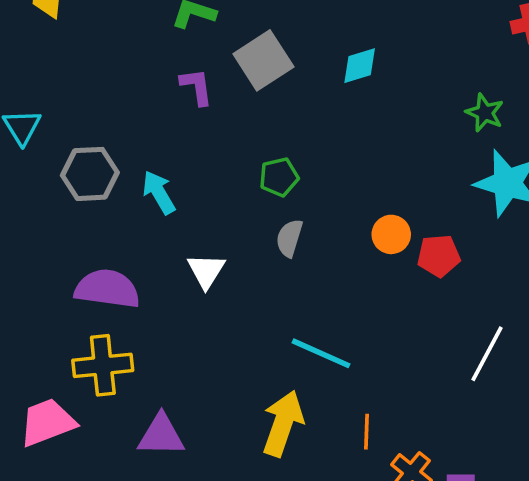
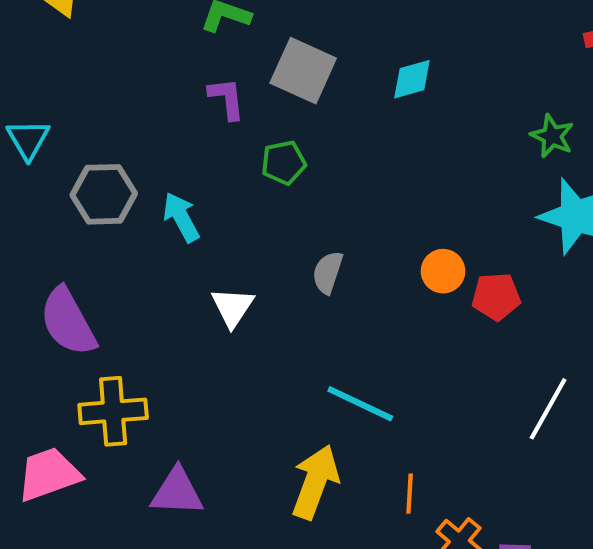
gray square: (263, 60) -> (303, 71), turned -34
green pentagon: (279, 177) -> (284, 163), moved
purple semicircle: (107, 289) -> (68, 322), moved, turned -128

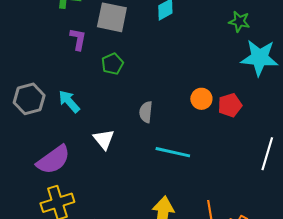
purple L-shape: (227, 98) -> (78, 39), turned 30
purple semicircle: (68, 322) -> (53, 160), moved, turned -84
cyan line: (360, 404) -> (173, 152), moved

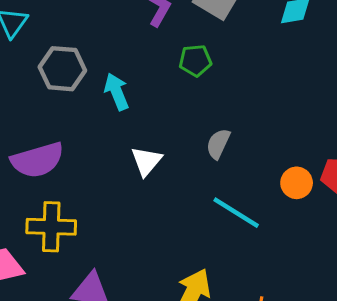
orange circle: (201, 99) -> (297, 183), moved
purple semicircle: (53, 160) -> (37, 160), moved

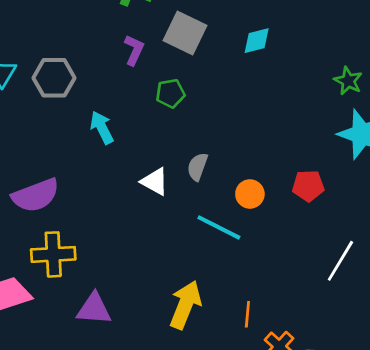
gray hexagon: (62, 69) -> (54, 78), moved
white triangle: (146, 161) -> (155, 182), moved, turned -36
orange circle: (297, 183) -> (250, 194), moved

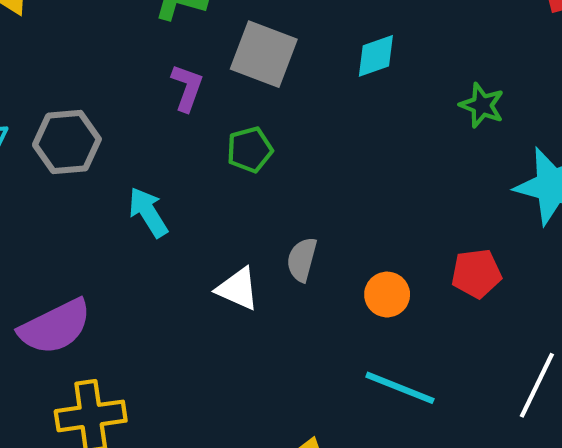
green star: (348, 81) -> (482, 105), moved
cyan line: (219, 227) -> (400, 388), moved

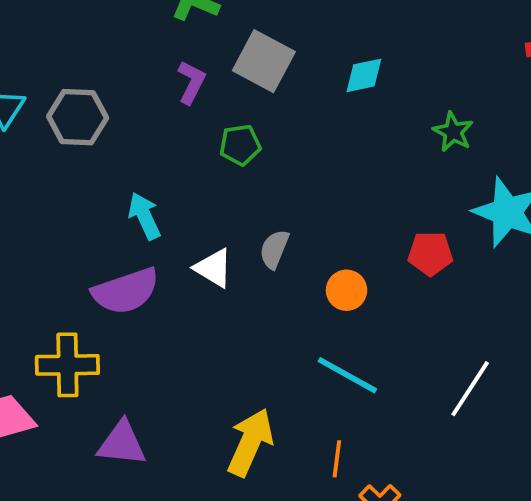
cyan arrow: (148, 212) -> (144, 216), moved
red pentagon: (476, 273) -> (430, 254), moved
purple semicircle: (55, 327) -> (126, 291), moved

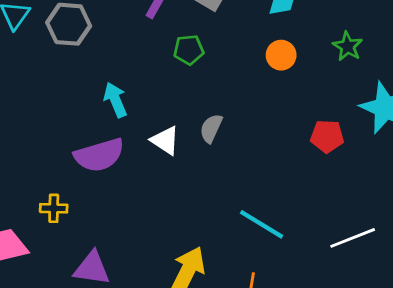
orange circle: (347, 290) -> (281, 55), moved
yellow cross: (67, 365) -> (54, 208), size x0.6
white line: (470, 389) -> (353, 238), turned 33

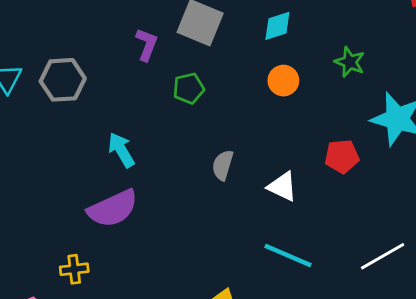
white triangle: (165, 141) -> (282, 187), moved

